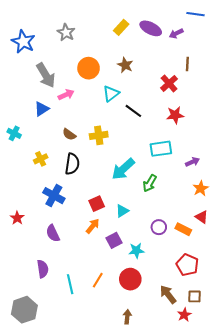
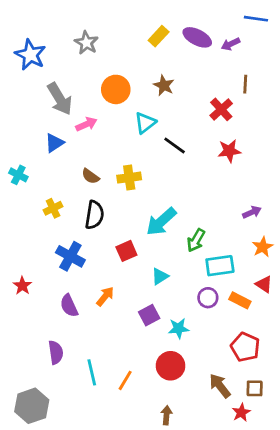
cyan rectangle: (161, 149) -> (220, 266), moved
red square: (97, 204) -> (126, 251), moved
orange arrow: (93, 226) -> (105, 296), moved
orange line: (98, 280) -> (125, 380), moved

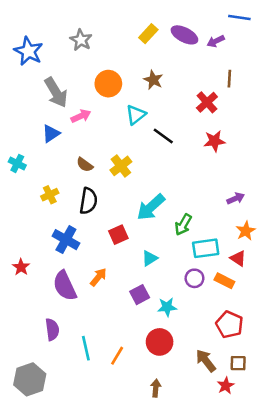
yellow cross: (129, 178) -> (121, 166), turned -30
red triangle: (264, 284) -> (238, 258), moved
purple semicircle: (69, 306) -> (65, 286), size x1.4

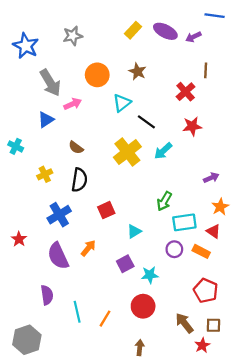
gray star: (81, 40) -> (73, 36), turned 30
yellow cross: (121, 166) -> (127, 152), moved, size x1.4
cyan arrow: (151, 207) -> (163, 151), moved, size x0.7
blue cross: (66, 240) -> (59, 215), turned 30

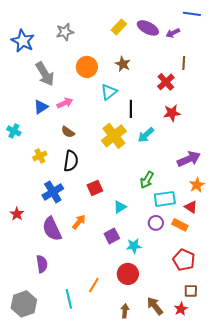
pink arrow: (73, 104) -> (65, 103), moved
black line: (146, 122) -> (131, 109), turned 54
purple arrow: (211, 178) -> (189, 159), size x1.6
cyan line: (77, 312) -> (69, 299), moved
brown arrow: (184, 323) -> (155, 306), moved

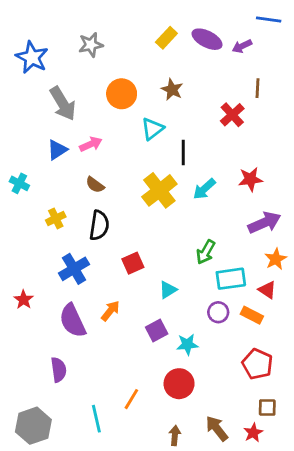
red star: (172, 113) -> (250, 179), moved

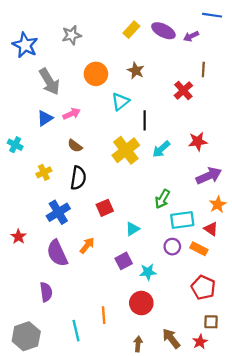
orange line: (131, 399) -> (104, 315), turned -35

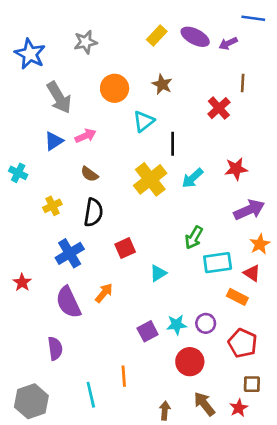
purple circle: (172, 247) -> (206, 323), moved
purple square: (124, 261) -> (148, 331), moved
red circle: (141, 303) -> (190, 362), moved

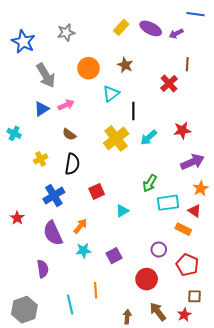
cyan star: (177, 325) -> (83, 251), moved

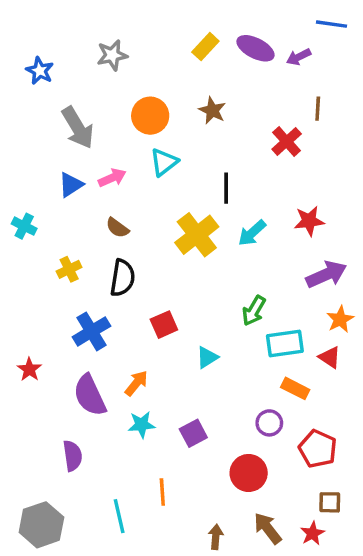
blue star: (23, 42) -> (40, 71), size x0.7
cyan triangle: (111, 94) -> (164, 162), moved
orange rectangle: (183, 229) -> (295, 388), moved

